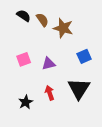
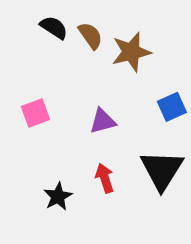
brown star: (63, 28) -> (131, 52), turned -30
pink square: (24, 59) -> (35, 113), moved

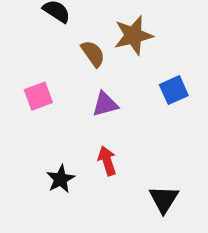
brown semicircle: (90, 36) -> (93, 54), moved
black triangle: (162, 170) -> (164, 199), moved, size x0.7

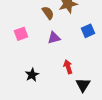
red arrow: (107, 161) -> (68, 67), moved

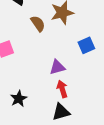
purple triangle: (54, 38) -> (57, 67), moved
black triangle: (83, 85) -> (61, 112), moved, turned 42

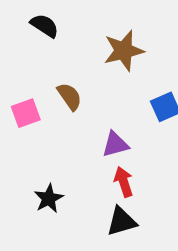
brown semicircle: (38, 24) -> (69, 96), moved

